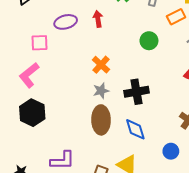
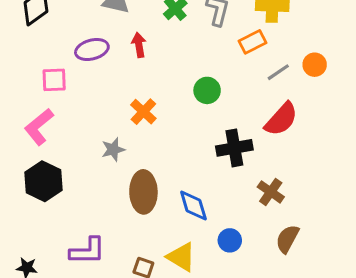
green circle: (149, 41) -> (207, 90), moved
gray star: (101, 91) -> (113, 149), moved
black cross: (136, 92) -> (234, 148), moved
blue circle: (171, 151) -> (230, 240), moved

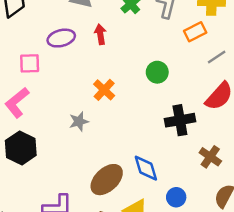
brown ellipse: (143, 192) -> (107, 180), moved, turned 48

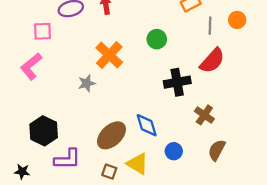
gray line: (217, 57) -> (210, 26), turned -54
orange cross: (104, 90) -> (109, 55), size x1.4
black hexagon: (21, 148) -> (44, 131), moved

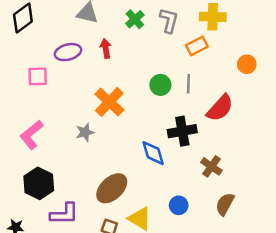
gray line: (210, 26) -> (188, 84), moved
pink L-shape: (31, 66) -> (31, 135), moved
blue diamond: (147, 125) -> (153, 153), moved

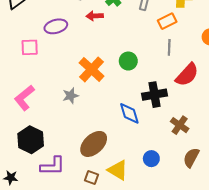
red arrow: (106, 48) -> (95, 16), moved, turned -84
gray line: (188, 84) -> (169, 47), moved
green circle: (160, 85) -> (128, 61), moved

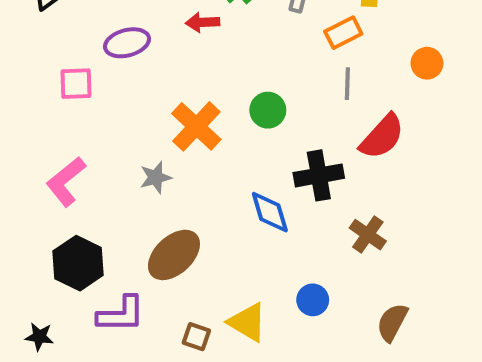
brown ellipse: (94, 144) -> (174, 255), moved
brown semicircle: (191, 158) -> (392, 322), moved

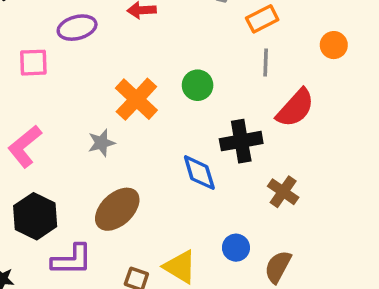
brown semicircle: (392, 322) -> (278, 267), moved

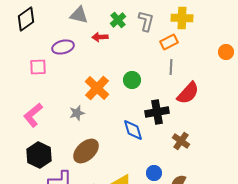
orange circle: (334, 45) -> (226, 52), moved

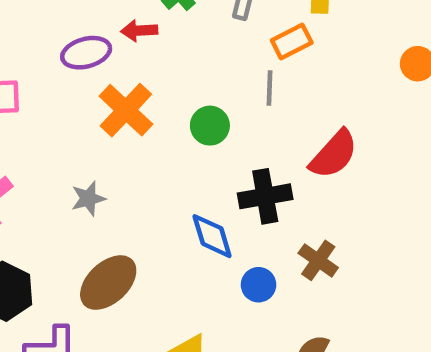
purple ellipse: (63, 47) -> (86, 53), moved
gray line: (171, 67) -> (270, 88), moved
orange cross: (97, 88) -> (126, 110), moved
blue circle: (154, 173) -> (259, 285), moved

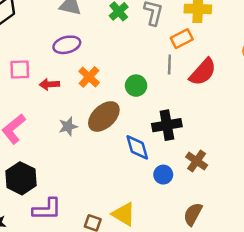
red arrow: (139, 31) -> (49, 84), moved
orange cross: (126, 110) -> (89, 77), size x0.7
red semicircle: (334, 154) -> (203, 72), moved
brown ellipse: (108, 283) -> (104, 116), moved

